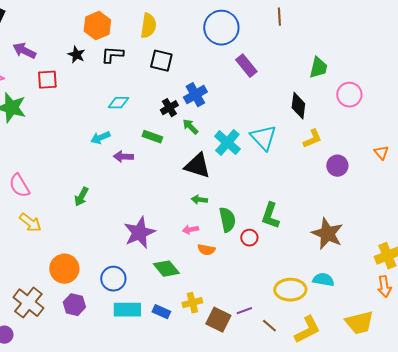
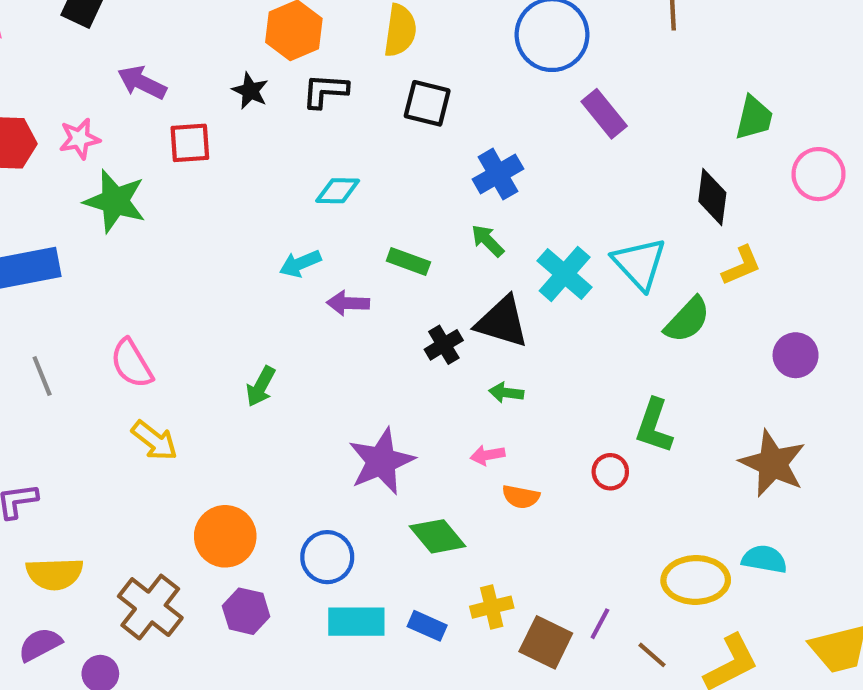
black cross: (169, 108) -> (444, 345), moved
purple circle: (337, 166) -> (796, 355), moved
green semicircle: (227, 220) -> (687, 320), moved, turned 55
purple line: (244, 311) -> (600, 624), turned -42

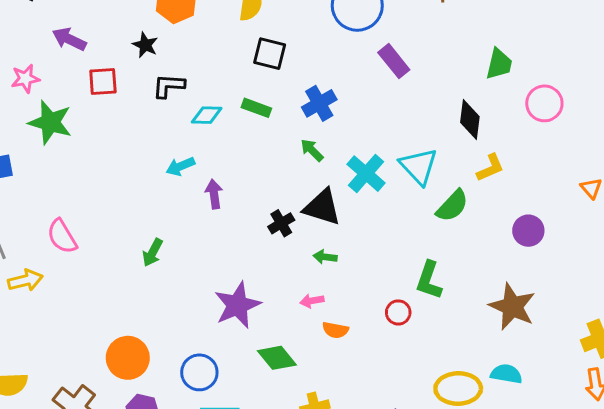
black L-shape: (325, 91) -> (169, 86), moved
green rectangle: (408, 262) -> (256, 108), moved
purple arrow: (348, 303) -> (214, 194), turned 80
yellow arrow: (154, 441) -> (25, 280), moved, turned -52

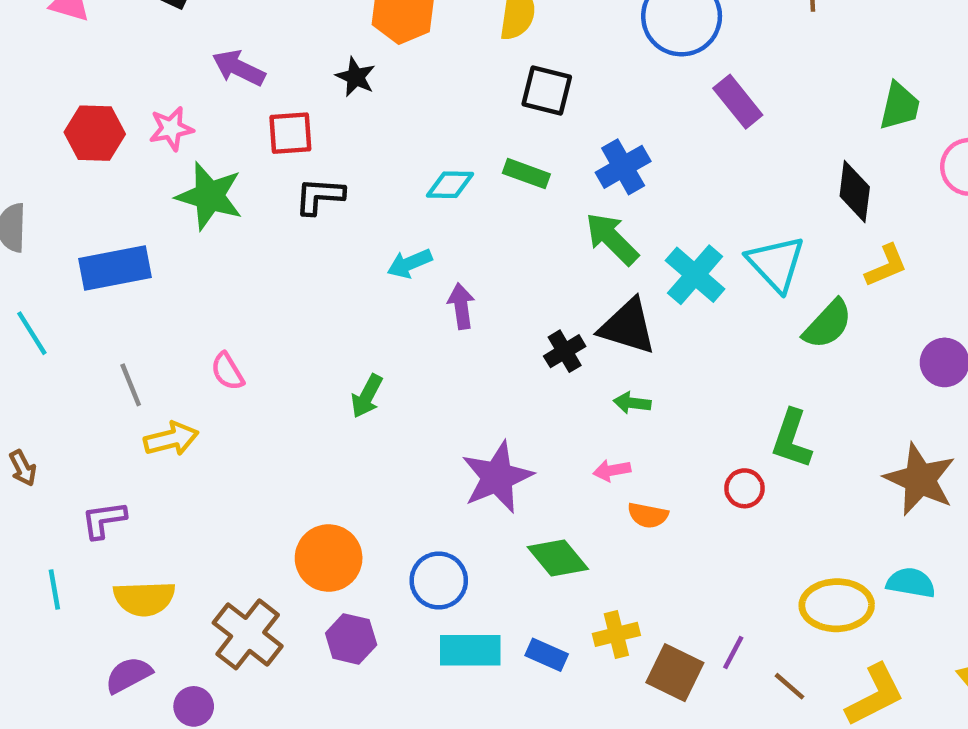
black L-shape: (169, 86) -> (320, 196), moved
green arrow: (312, 150) -> (612, 239), size x1.5
pink semicircle: (62, 236) -> (227, 371), size x0.7

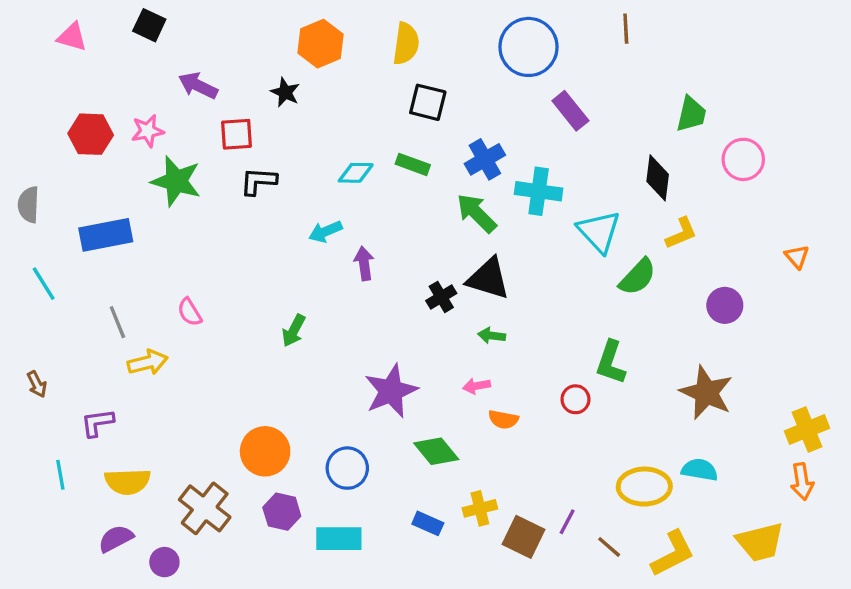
cyan cross: (695, 275) -> (539, 191), moved, turned -33
cyan rectangle: (470, 650) -> (339, 539), moved

